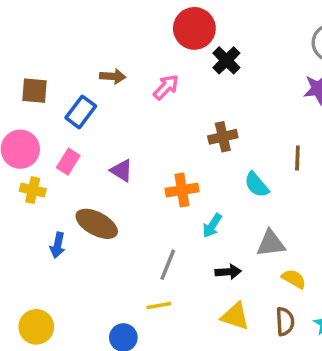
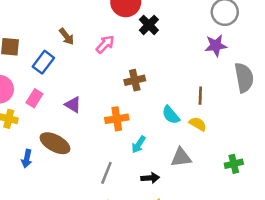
brown arrow: (113, 76) -> (67, 36), turned 48
brown cross: (223, 137) -> (135, 80), moved
yellow semicircle: (294, 279) -> (198, 124), moved

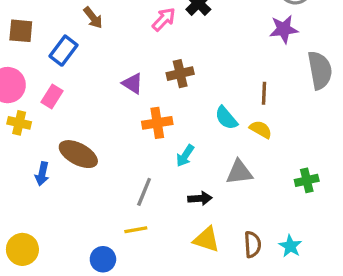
pink arrow: (105, 44) -> (164, 19), moved
purple triangle: (73, 105) -> (133, 83), moved

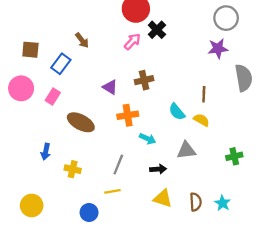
yellow cross: (19, 123) -> (73, 169), moved
brown ellipse: (78, 154) -> (81, 122), moved
cyan arrow: (185, 156) -> (148, 139), turned -98

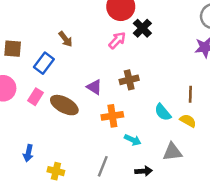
brown ellipse: (81, 122) -> (64, 105), moved

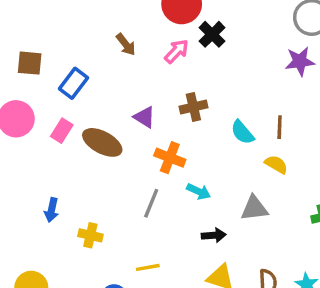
brown arrow: (66, 39) -> (126, 44), moved
cyan semicircle: (163, 112) -> (242, 132), moved
orange cross: (112, 116) -> (170, 158), turned 30
gray line: (103, 166) -> (151, 203), moved

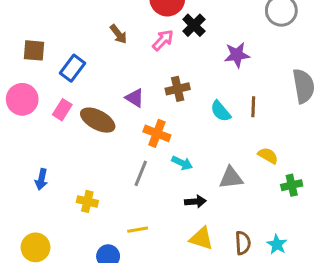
purple star: (300, 61) -> (237, 55), moved
yellow semicircle: (276, 164) -> (268, 156), moved
blue arrow: (52, 210) -> (41, 179), moved

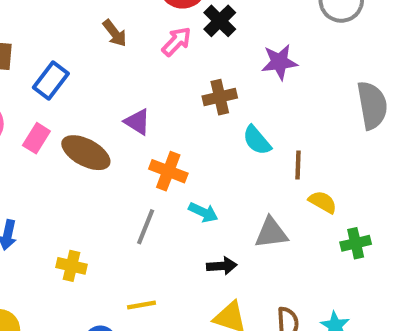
brown cross: (178, 89) -> (220, 97), moved
brown line: (253, 107) -> (298, 165), moved

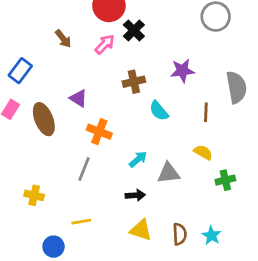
purple star: (279, 62) -> (182, 71), moved
brown ellipse: (86, 153) -> (44, 119), turned 40
brown line: (298, 165) -> (206, 112), moved
cyan arrow: (203, 212) -> (138, 159), moved, turned -66

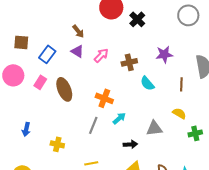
black cross: (134, 30) -> (137, 19), moved
pink arrow: (105, 44) -> (101, 55), moved
purple triangle: (78, 98) -> (77, 51), moved
cyan arrow: (138, 159) -> (119, 118), moved

